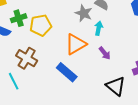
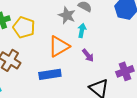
yellow pentagon: (41, 25) -> (24, 27), turned 30
blue rectangle: (67, 72) -> (50, 74), turned -50

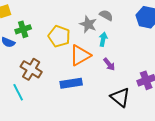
yellow pentagon: (24, 27) -> (59, 36), moved

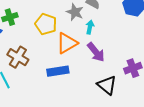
purple arrow: (109, 64) -> (96, 52), size x1.5

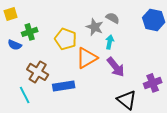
blue rectangle: (58, 71) -> (64, 86), moved

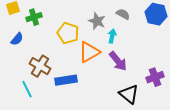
gray semicircle: (113, 18) -> (123, 14), moved
green cross: (30, 32) -> (34, 17), moved
blue semicircle: (15, 45) -> (17, 39), turned -72

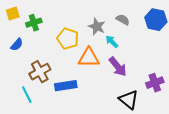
cyan arrow: (112, 36) -> (112, 42), turned -56
orange triangle: (89, 52) -> (89, 58), turned 30
brown cross: (40, 66) -> (40, 72), turned 30

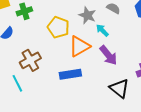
orange triangle: (89, 58) -> (79, 46), turned -30
blue rectangle: (66, 86) -> (70, 74), moved

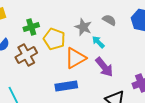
green cross: (24, 11) -> (31, 27), moved
brown cross: (30, 60) -> (26, 55), moved

